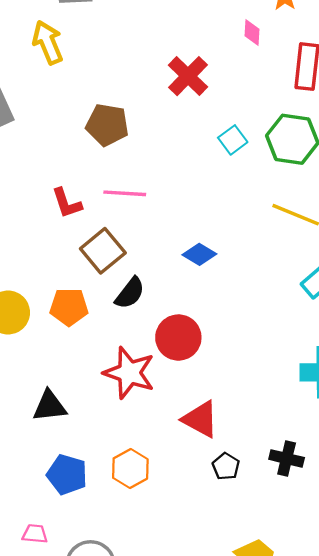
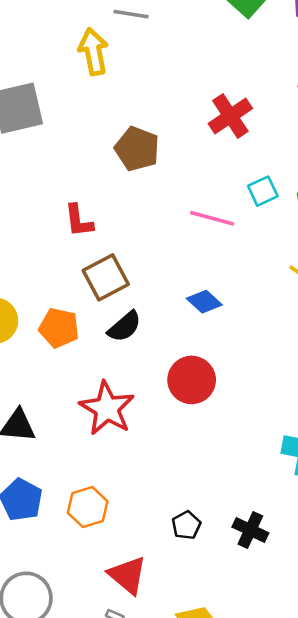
pink line: (125, 193) -> (212, 218), moved
red circle: (178, 338) -> (192, 380), moved
red triangle: (200, 419) -> (128, 575), moved

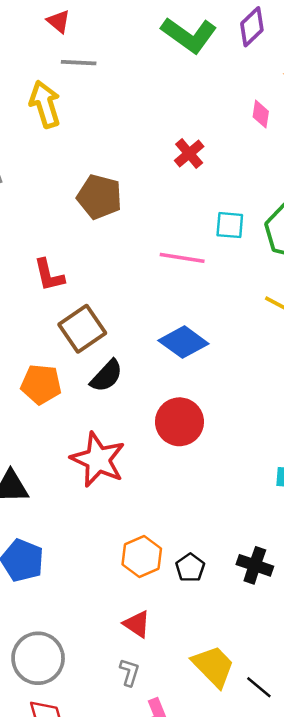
red cross: (230, 116) -> (189, 154), size x0.7
cyan square: (263, 191) -> (230, 225), turned 36
blue diamond: (204, 302) -> (183, 342), size x1.4
orange hexagon: (88, 507) -> (142, 557), moved
red triangle: (128, 575) -> (137, 624), size x0.7

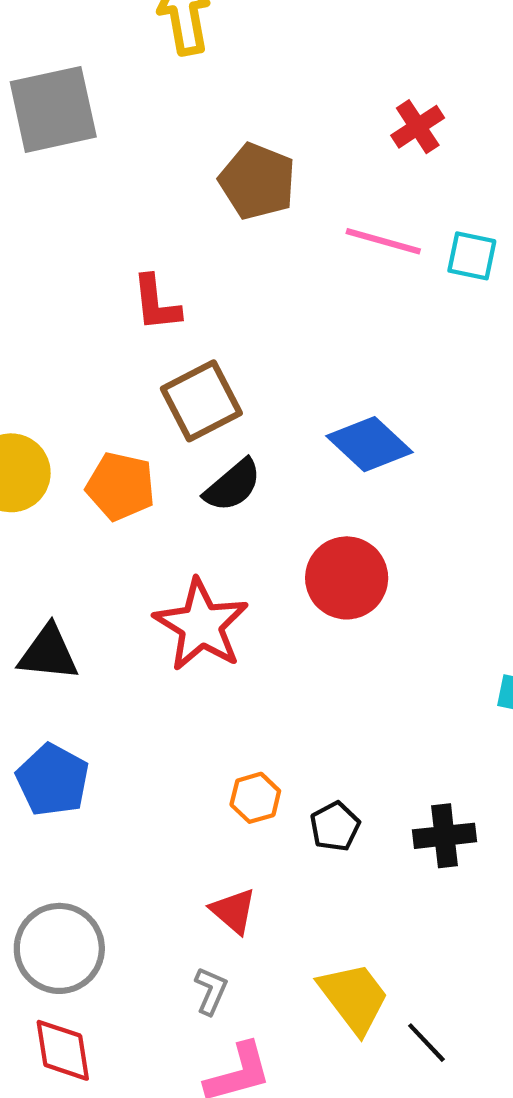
pink line: (182, 258) -> (383, 241), moved
orange hexagon: (142, 557) -> (255, 798), size x0.7
black cross: (255, 565) -> (444, 836), turned -32

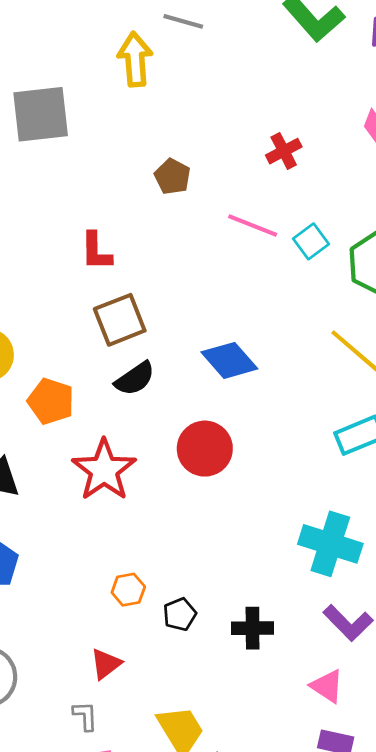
brown pentagon: (257, 181) -> (172, 177), size x0.7
cyan square: (472, 256) -> (311, 241), turned 36
orange pentagon: (121, 486) -> (51, 401), moved
red triangle: (233, 911) -> (106, 664), turned 36
gray L-shape: (211, 991) -> (85, 716), turned -32

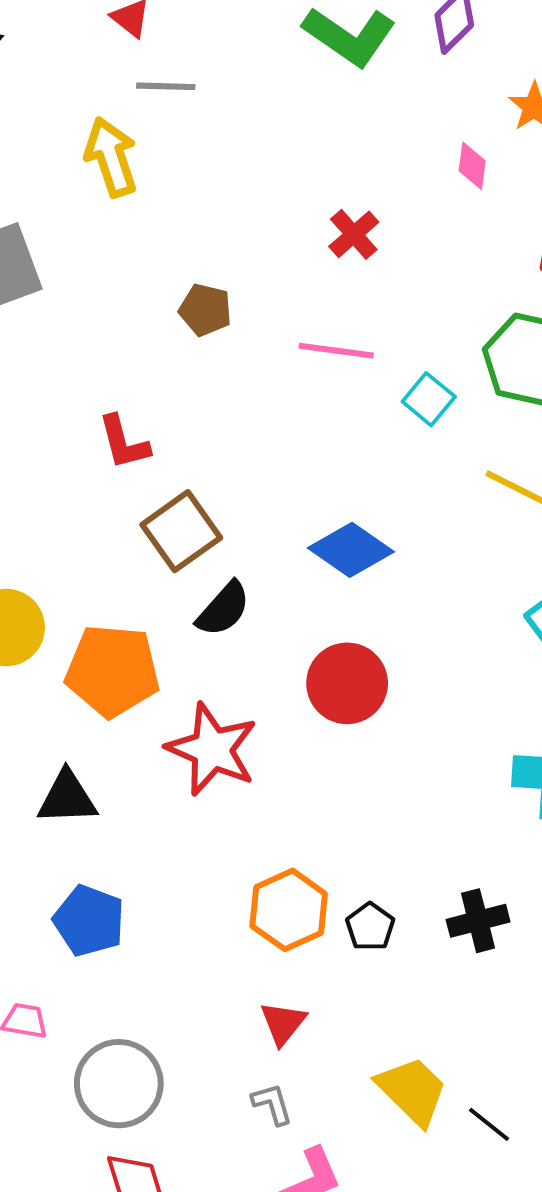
cyan square: (311, 241) -> (429, 399), moved
orange pentagon: (51, 401) -> (113, 671), size x1.4
orange hexagon: (128, 590) -> (289, 910), size x1.6

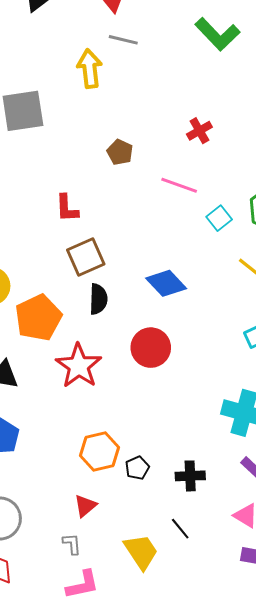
black semicircle: (223, 609) -> (98, 299), turned -52
orange pentagon: (113, 671) -> (38, 318), turned 30
black line: (489, 1124) -> (180, 529), moved

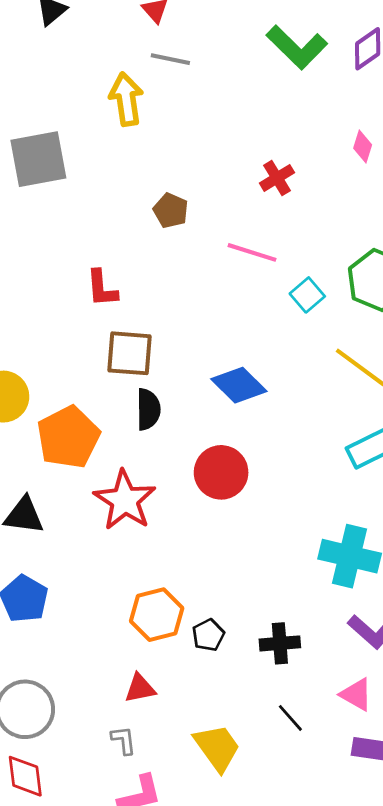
brown square: (86, 257) -> (129, 353), turned 30
red triangle: (85, 506) -> (140, 688), turned 30
black line: (180, 529) -> (290, 718), moved

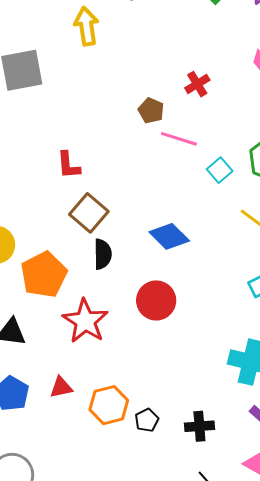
brown pentagon: (171, 211) -> (151, 111), moved
brown square: (129, 353) -> (89, 213), turned 36
red triangle: (140, 688) -> (61, 387), moved

